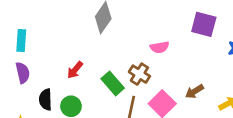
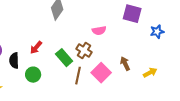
brown arrow: (194, 91) -> (125, 64), turned 96
black semicircle: (45, 100) -> (14, 61), moved

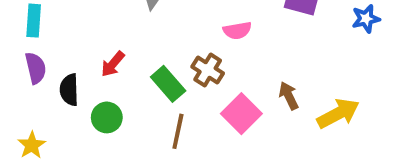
blue star: (157, 32) -> (366, 19), moved
yellow arrow: (150, 73) -> (338, 114), size x1.5
brown line: (78, 76) -> (178, 131), moved

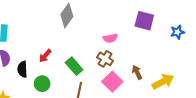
brown cross: (208, 70) -> (105, 59), moved

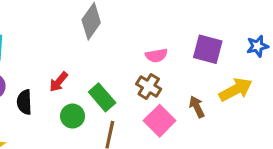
purple square: (144, 21) -> (208, 49), moved
yellow arrow: (163, 82) -> (236, 90), moved
green circle: (42, 84) -> (73, 116), moved

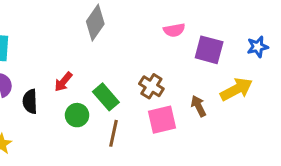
pink semicircle: (156, 55) -> (174, 30), moved
pink square: (160, 121) -> (162, 120), turned 32

